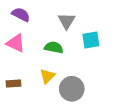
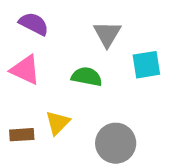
yellow triangle: (47, 76) -> (58, 123), moved

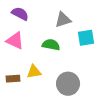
gray triangle: (107, 34) -> (63, 20), turned 42
yellow triangle: (58, 123) -> (34, 72), turned 35

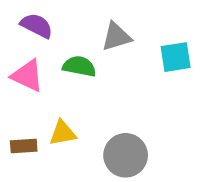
cyan square: (86, 38) -> (176, 57), moved
green semicircle: (51, 45) -> (79, 66), moved

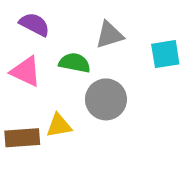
brown rectangle: (24, 146) -> (22, 138), size x1.4
gray circle: (126, 155) -> (106, 99), moved

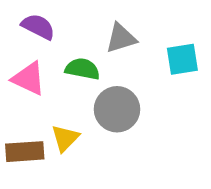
yellow triangle: (59, 126) -> (65, 138), turned -36

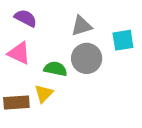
green semicircle: (82, 69) -> (55, 69), moved
gray circle: (117, 109) -> (87, 58), moved

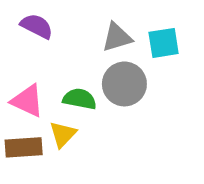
cyan square: (123, 40) -> (164, 43), moved
pink triangle: (19, 53) -> (27, 101), moved

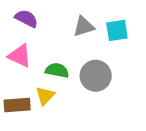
gray circle: (124, 84) -> (96, 76), moved
pink triangle: (27, 101) -> (20, 56), moved

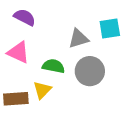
gray triangle: (84, 26) -> (79, 39), moved

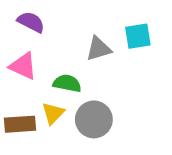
gray circle: (90, 71) -> (94, 119), moved

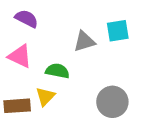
gray circle: (94, 119) -> (112, 102), moved

